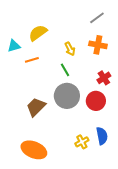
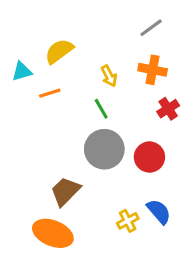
red cross: (104, 78) -> (168, 109), moved
brown trapezoid: (36, 107) -> (65, 191), moved
blue semicircle: (102, 136) -> (159, 212), turned -30

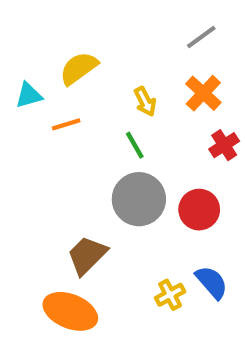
orange cross: (153, 70) -> (203, 93), turned 32

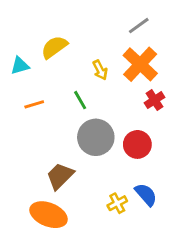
orange cross: (203, 93) -> (140, 64), size x1.4
orange line: (66, 124) -> (34, 104), moved
green line: (135, 145) -> (80, 100), moved

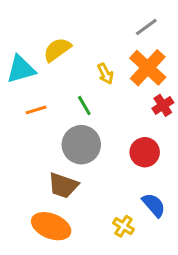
cyan triangle: (20, 66) -> (21, 69), size x1.5
gray circle: (96, 137) -> (81, 145), moved
brown trapezoid: (60, 176) -> (63, 185), turned -116
yellow cross: (117, 203) -> (124, 226), moved, turned -30

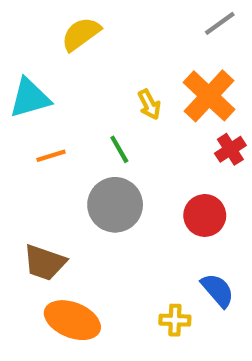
gray line: (146, 27) -> (220, 23), moved
yellow semicircle: (57, 50) -> (81, 34), moved
brown trapezoid: (63, 185) -> (45, 262), moved
yellow cross: (124, 226) -> (175, 320), turned -30

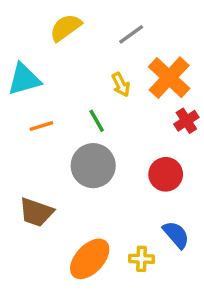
gray line: (220, 23) -> (131, 34), moved
orange ellipse: (72, 320) -> (90, 259), moved, turned -69

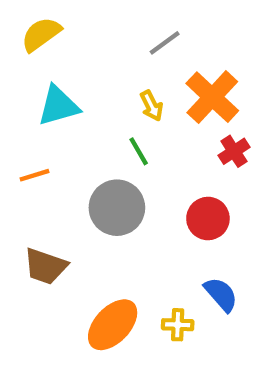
yellow semicircle: (66, 28) -> (41, 34), moved
cyan triangle: (24, 79) -> (58, 106), moved
green line: (97, 121) -> (139, 151), moved
orange line: (41, 126) -> (35, 175), moved

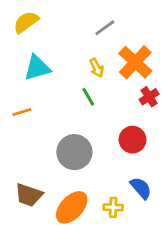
gray circle: (117, 208) -> (74, 152), moved
brown trapezoid: (45, 266) -> (29, 195), moved

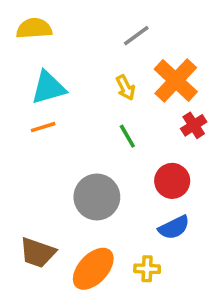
yellow semicircle: (26, 22) -> (34, 28), turned 32
green line: (88, 97) -> (127, 136), moved
orange line: (22, 112) -> (43, 127), moved
blue semicircle: (141, 188) -> (174, 228), moved, turned 105

